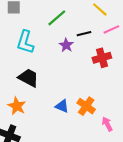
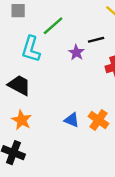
green line: (57, 18) -> (53, 26), moved
black trapezoid: (28, 78) -> (19, 85), moved

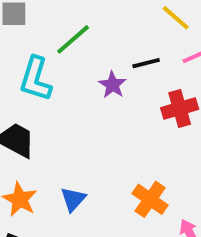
blue triangle: (72, 120) -> (73, 199), moved, turned 49

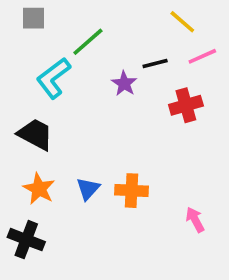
cyan L-shape: (36, 79) -> (53, 78), turned 36
orange cross: (150, 199) -> (132, 191), moved, turned -32

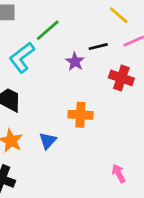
red cross: (186, 105) -> (121, 78), turned 35
orange cross: (132, 191) -> (80, 115), moved
pink arrow: (195, 220) -> (119, 173), moved

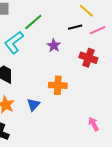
black line: (98, 47) -> (75, 27), moved
pink arrow: (119, 173) -> (94, 124), moved

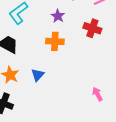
orange cross: (58, 85) -> (55, 41), moved

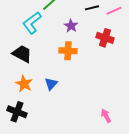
pink arrow: (97, 94) -> (106, 116), moved

